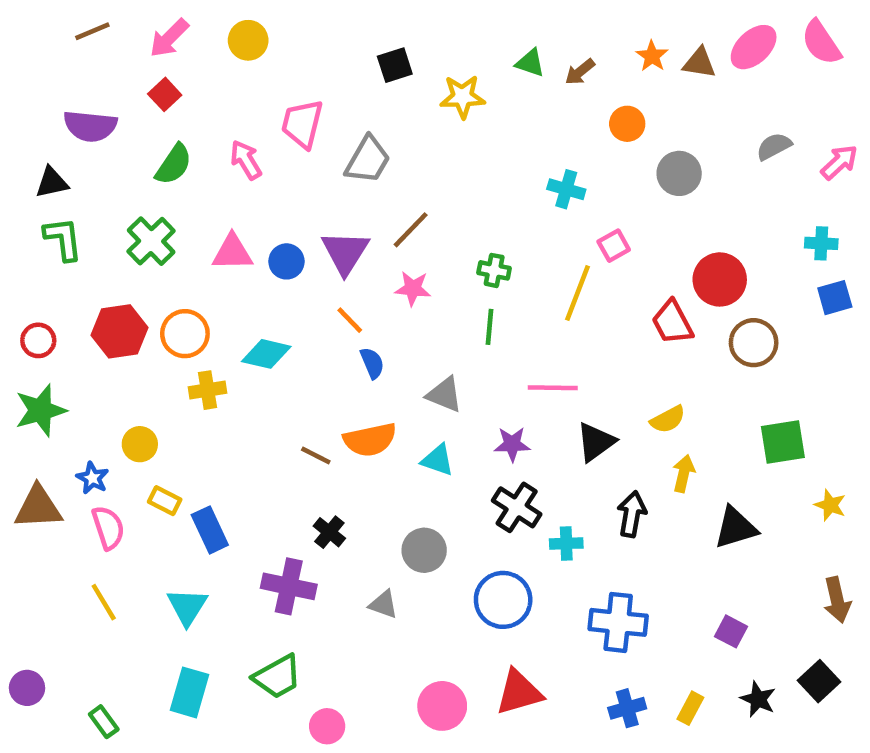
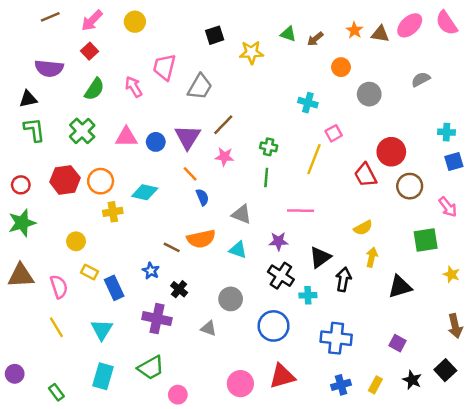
pink arrow: (839, 162) -> (448, 207), moved, turned 95
black triangle: (596, 442) -> (320, 257), moved
blue star: (92, 478) -> (151, 271), moved

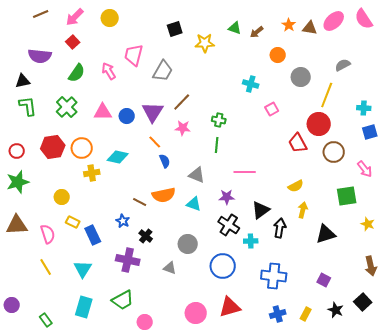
yellow line: (314, 159) -> (327, 95), moved

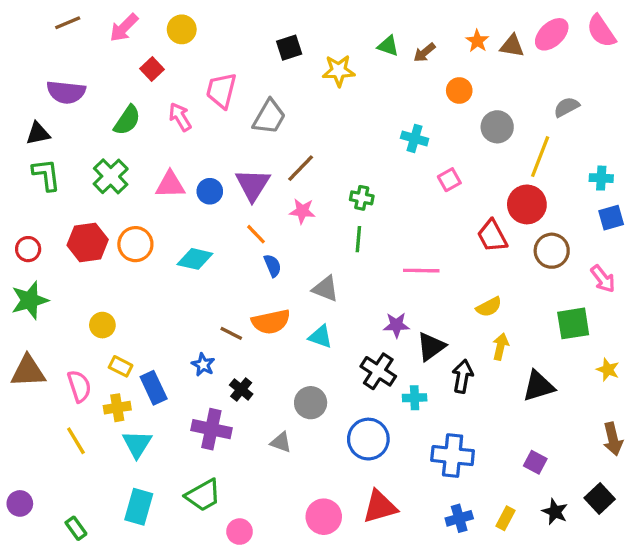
red square: (73, 42) -> (152, 69), moved
pink line: (245, 172) -> (421, 271), moved
yellow cross: (92, 173) -> (117, 408), moved
purple star: (227, 197) -> (396, 325), moved

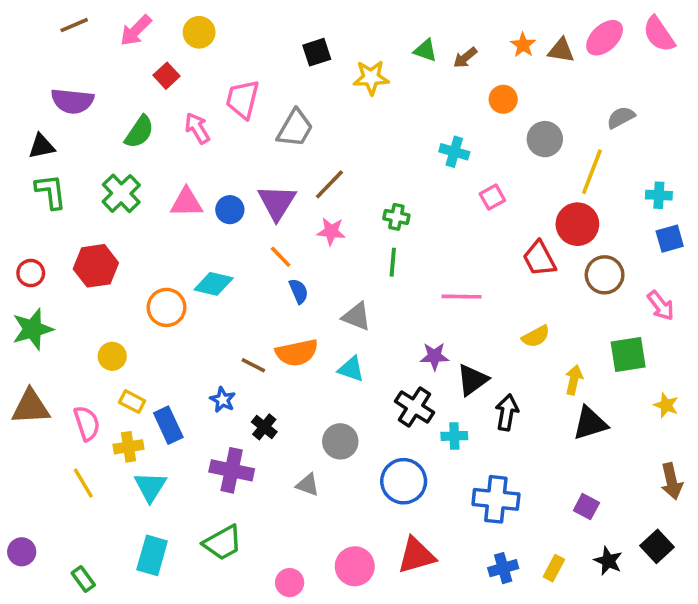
orange circle: (135, 244) -> (166, 307), moved
yellow arrow: (500, 347) -> (574, 380), moved
pink circle: (240, 532) -> (290, 583), moved

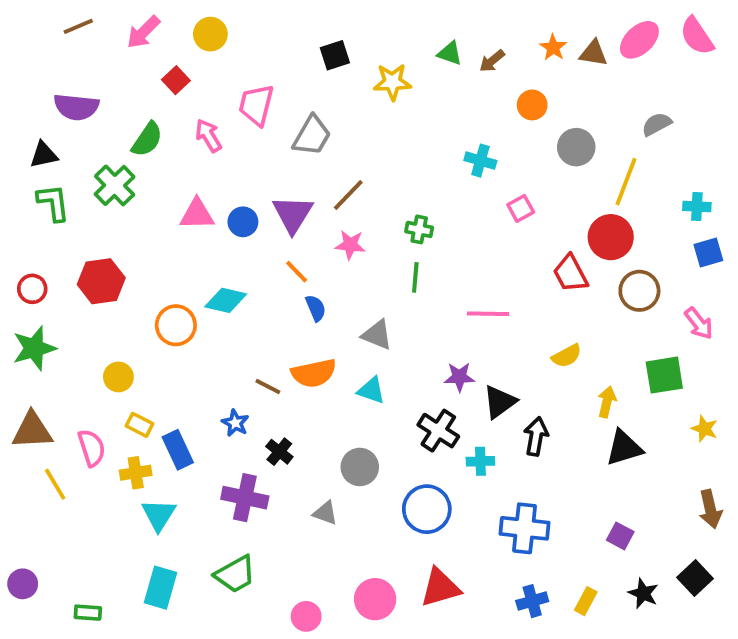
green cross: (121, 193) -> (115, 185), moved
yellow line: (83, 483) -> (55, 484), moved
green rectangle: (83, 579) -> (88, 613), turned -50

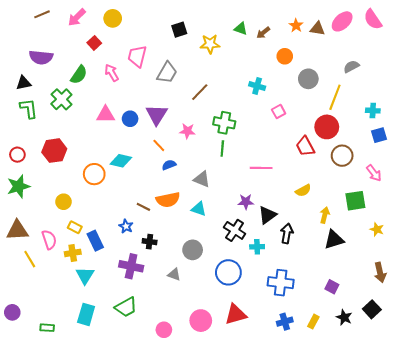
brown line: (348, 195) -> (200, 92), moved
green cross: (419, 229) -> (224, 123), size x1.5
blue semicircle: (316, 308) -> (169, 165), turned -88
black cross: (279, 452) -> (150, 242), turned -32

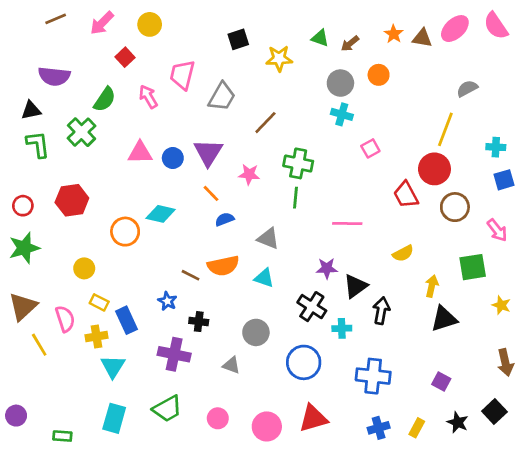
gray circle: (308, 79) -> (340, 83), moved
brown triangle: (17, 230) -> (23, 307), turned -40
pink circle: (164, 330) -> (218, 418), moved

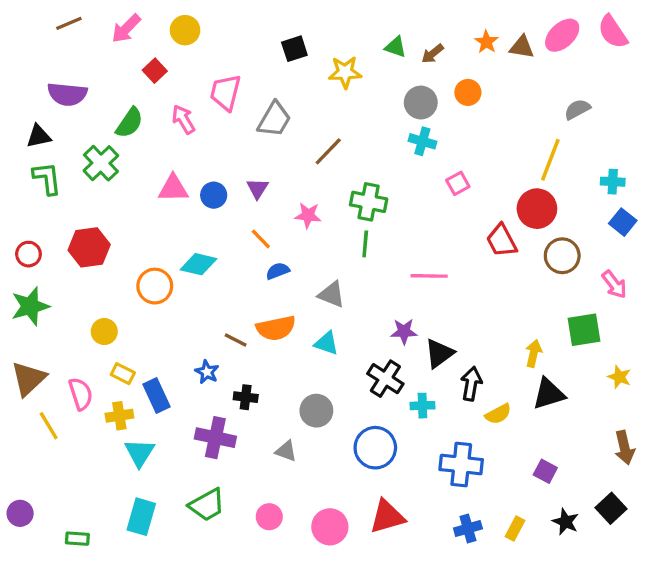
purple triangle: (208, 153) -> (257, 188), size x0.6
blue square: (504, 180) -> (623, 222), turned -35
yellow semicircle: (403, 253) -> (498, 414), moved

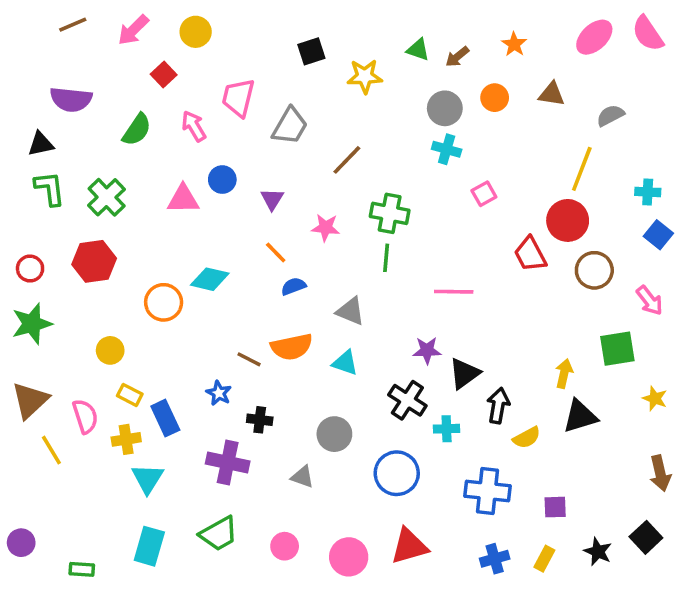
brown triangle: (522, 47) -> (552, 94), moved
green cross: (101, 163) -> (107, 197), moved
blue circle: (214, 195) -> (222, 180), moved
purple square: (545, 471) -> (555, 507), moved, turned -30

